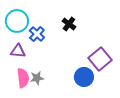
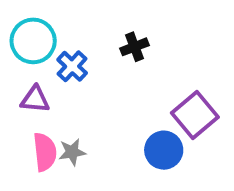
black cross: (69, 24) -> (134, 47), turned 32

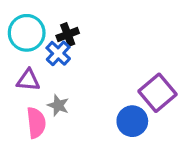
black cross: (134, 47) -> (68, 34), moved
gray star: (72, 152) -> (58, 105), moved, turned 30

